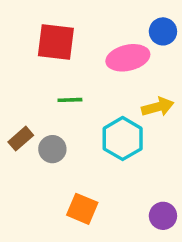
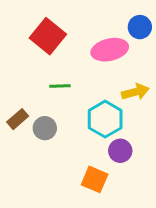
red square: (56, 42) -> (48, 36), turned 32
orange square: (82, 209) -> (95, 179), moved
purple circle: (163, 216) -> (120, 151), moved

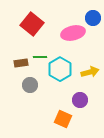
yellow arrow: (135, 92) -> (90, 72), moved
brown rectangle: (18, 119) -> (21, 63), moved, turned 32
cyan hexagon: (105, 119) -> (60, 69), moved

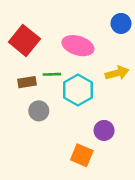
red square: (32, 24) -> (24, 40), moved
pink ellipse: (73, 33) -> (78, 46), moved, turned 30
yellow arrow: (90, 72) -> (117, 73), moved

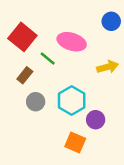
green line: (52, 74) -> (48, 59), moved, turned 42
brown rectangle: (27, 82) -> (25, 75), turned -42
cyan hexagon: (78, 90) -> (72, 100), moved

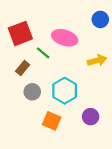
red square: (22, 37) -> (20, 33), turned 30
purple circle: (96, 120) -> (91, 117), moved
orange square: (75, 142) -> (52, 121), moved

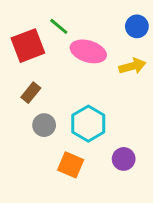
green line: (43, 53) -> (59, 26), moved
yellow arrow: (97, 60) -> (132, 66), moved

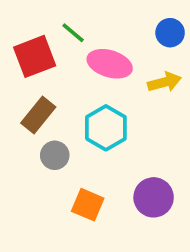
brown rectangle: (31, 93) -> (38, 115), size x1.4
cyan hexagon: (88, 124) -> (106, 128), moved
purple circle: (124, 159) -> (154, 197), size x1.4

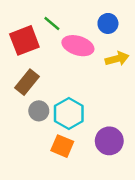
blue circle: (170, 33) -> (108, 23), moved
cyan hexagon: (106, 128) -> (69, 113), moved

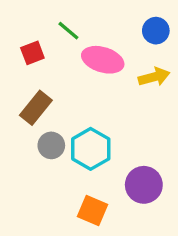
blue circle: (108, 23) -> (156, 31), moved
red square: (24, 40) -> (32, 53), size x0.6
orange square: (62, 146) -> (92, 211), moved

